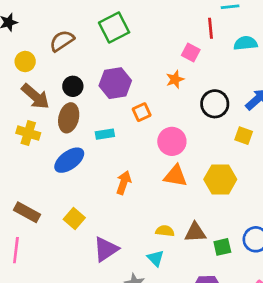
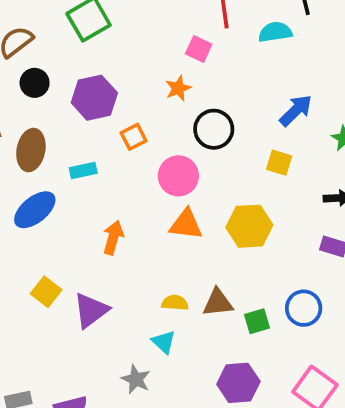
black circle: (73, 86) -> (35, 83), moved
black circle: (215, 104) -> (214, 129), moved
purple triangle: (106, 249) -> (91, 310), moved

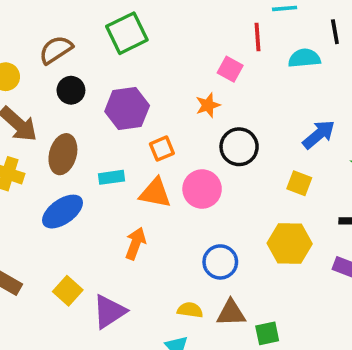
orange triangle: (186, 224) -> (155, 193), moved
yellow hexagon: (249, 226) -> (290, 244), moved
blue circle: (304, 308) -> (220, 262), moved

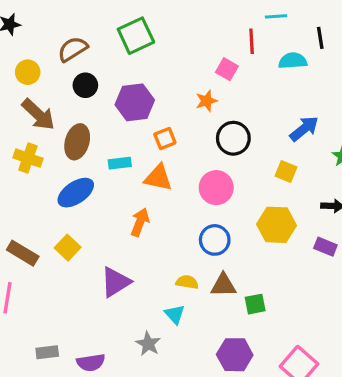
pink circle: (202, 189) -> (216, 188), moved
yellow square: (68, 291) -> (68, 248), moved

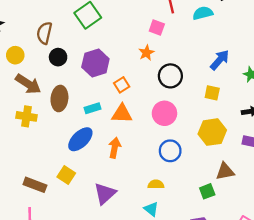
brown semicircle: (73, 49) -> (44, 33), turned -35
blue ellipse: (76, 193) -> (80, 139), moved
brown triangle: (223, 285) -> (225, 171), moved

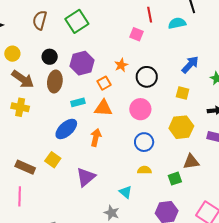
brown semicircle: (44, 33) -> (40, 20), moved
orange star: (146, 53) -> (121, 65), moved
brown ellipse: (59, 98) -> (55, 81), moved
yellow semicircle: (156, 184) -> (144, 170), moved

